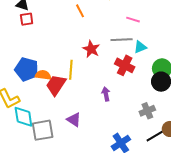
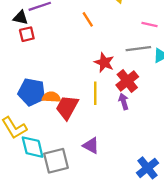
red cross: (125, 65) -> (127, 81), moved, turned 30
yellow line: (71, 70) -> (95, 93), moved
purple arrow: (106, 94) -> (124, 101), moved

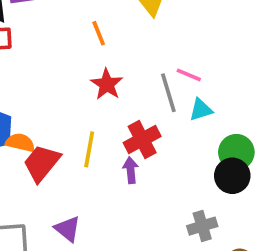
pink line: (150, 24) -> (189, 75), moved
gray line: (138, 49) -> (168, 93), turned 70
red star: (104, 62) -> (107, 84), moved

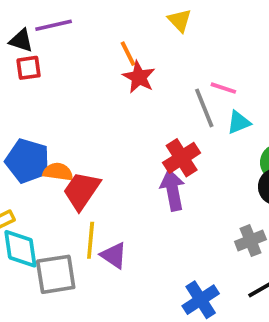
red star: (107, 84) -> (139, 77), moved
yellow line: (89, 149) -> (91, 240), moved
purple arrow: (131, 170) -> (173, 190), size x1.5

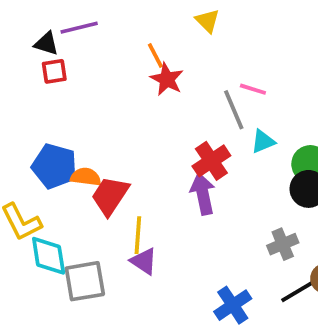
cyan triangle: (239, 122) -> (263, 141), moved
yellow line: (91, 240) -> (138, 235), moved

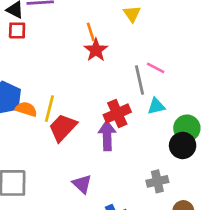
red trapezoid: (110, 196) -> (63, 128), moved
yellow line: (138, 235) -> (49, 109), moved
purple triangle: (144, 261) -> (82, 184), moved

